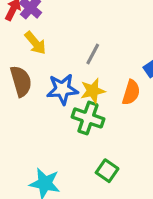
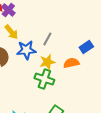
blue star: (62, 89) -> (26, 50), moved
orange semicircle: (131, 92) -> (71, 63), turned -119

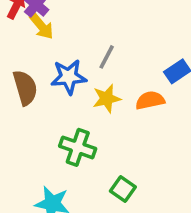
yellow arrow: (11, 32) -> (41, 26), moved
green cross: (44, 79) -> (78, 147), moved

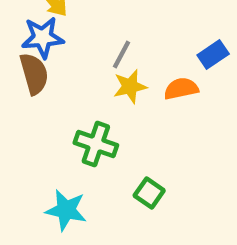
gray line: (107, 57) -> (121, 55), moved
blue star: (69, 77) -> (43, 37), moved

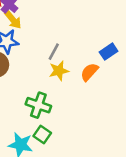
orange semicircle: (181, 89) -> (89, 72), turned -36
green square: (149, 193) -> (42, 134), moved

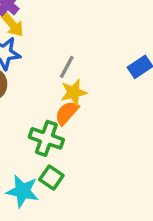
orange semicircle: (89, 72) -> (67, 113), moved

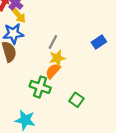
green square: (51, 178) -> (76, 100), moved

